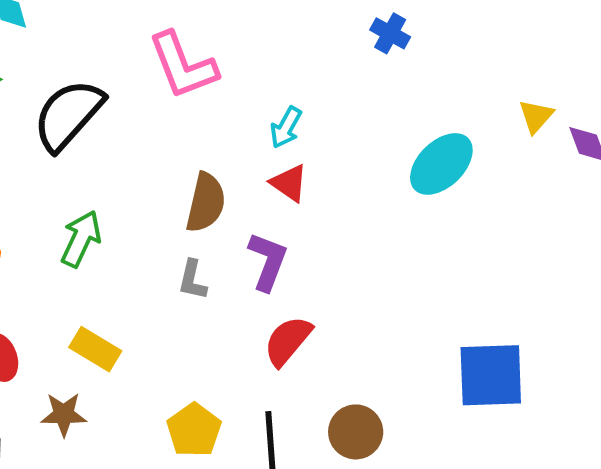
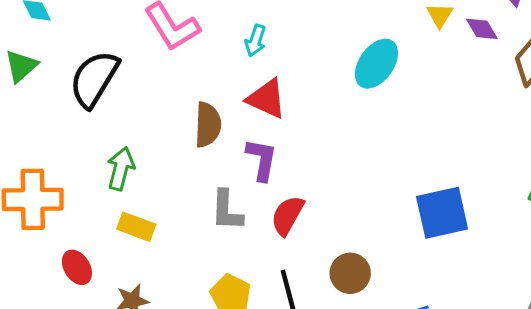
cyan arrow: (286, 127) -> (255, 40), moved
red triangle: (289, 183) -> (267, 99), size x1.4
gray L-shape: (192, 280) -> (227, 210), moved, size x1.4
yellow rectangle: (95, 349) -> (136, 227), moved

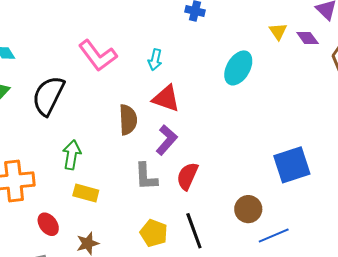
purple L-shape: (262, 160) -> (167, 140), turned 36
brown circle: (350, 273) -> (248, 209), moved

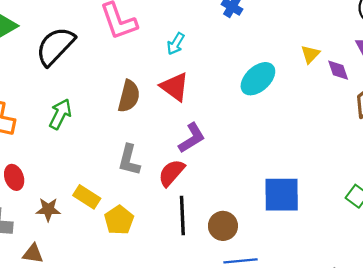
purple L-shape: (167, 140) -> (192, 138), moved
yellow rectangle: (86, 193) -> (87, 197), moved
black line: (194, 231) -> (182, 215), moved

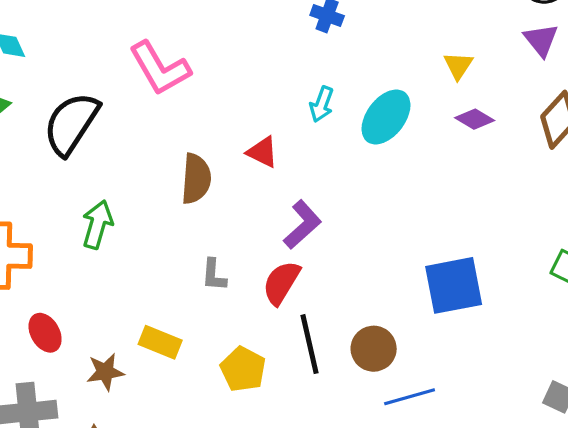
cyan arrow: (176, 44) -> (322, 104), moved
purple diamond: (338, 70) -> (475, 119), moved, turned -30
red triangle: (175, 87) -> (262, 152), size x0.7
gray L-shape: (129, 160) -> (214, 275), size x0.7
yellow pentagon: (119, 220) -> (243, 369), moved

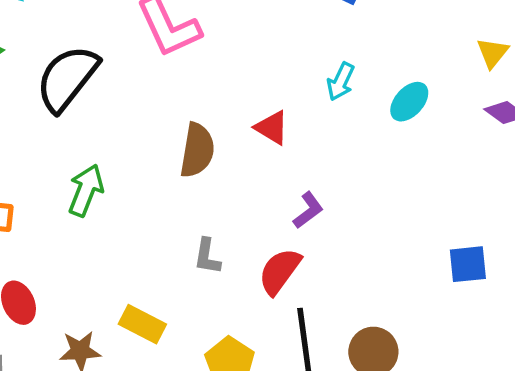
cyan ellipse: (386, 117) -> (409, 102), size x0.7
purple L-shape: (302, 225) -> (308, 210), size x0.7
blue square: (454, 285) -> (468, 264), moved, size x0.6

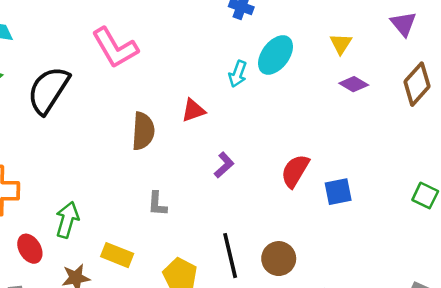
cyan ellipse: (409, 102) -> (275, 55), moved, size x1.4
red triangle: (272, 128) -> (193, 110), turned -45
green arrow: (86, 190) -> (67, 220), moved
red semicircle: (280, 271) -> (295, 171), moved

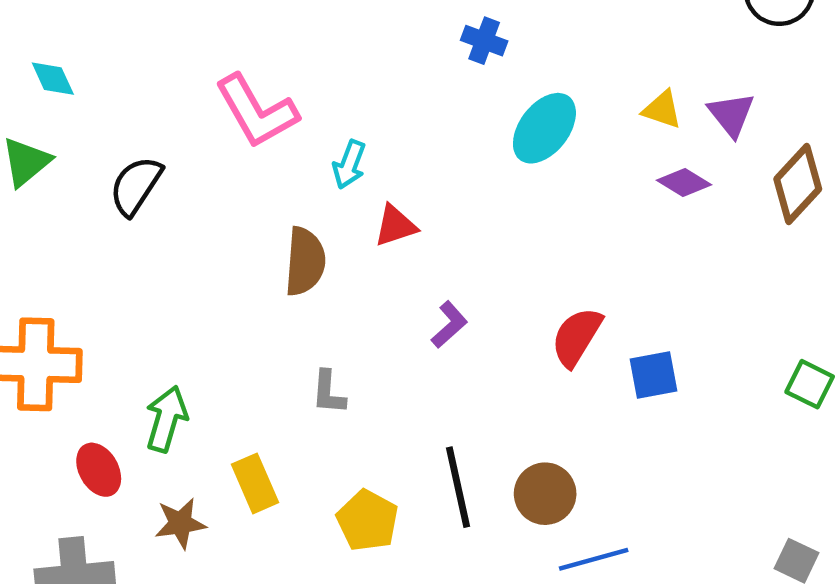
purple triangle: (403, 24) -> (731, 114), moved
yellow triangle: (341, 44) -> (662, 110), turned -45
cyan arrow: (238, 74) -> (349, 165), moved
black semicircle: (48, 90) -> (136, 186), size x0.7
yellow rectangle: (117, 255) -> (255, 483), turned 44

